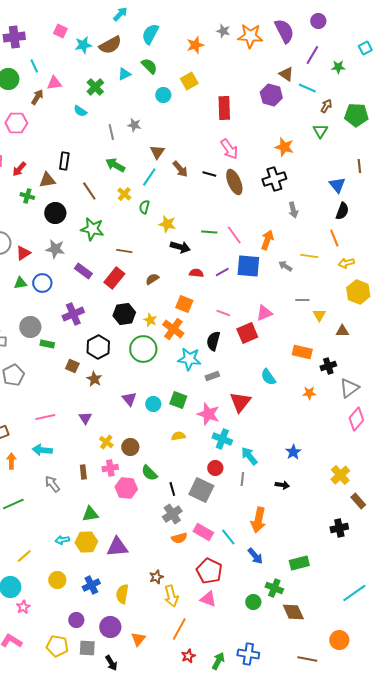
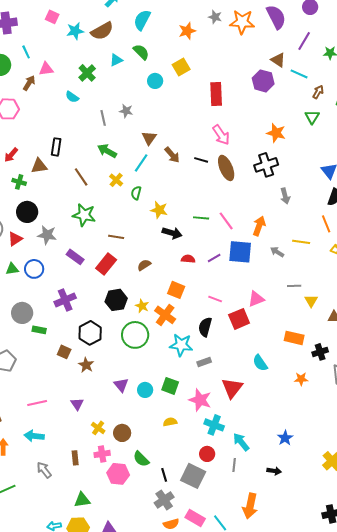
black circle: (55, 213) -> (27, 212), moved

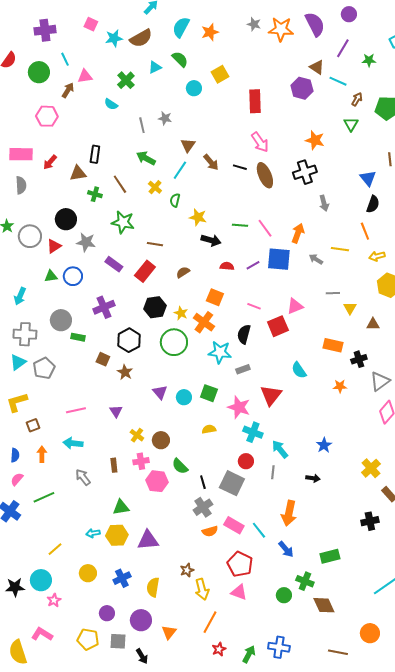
orange star: (187, 31) -> (210, 32), moved
green cross: (19, 182) -> (95, 194), moved

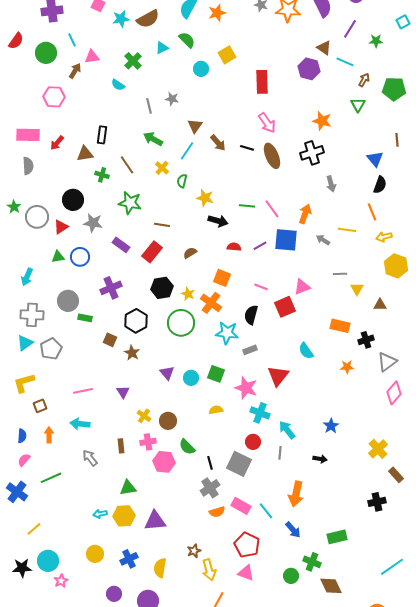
yellow line: (55, 549) -> (34, 529), moved

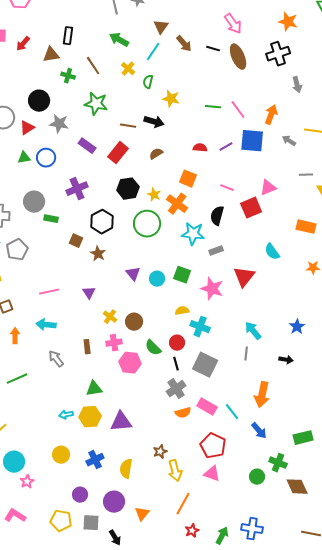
black arrow: (218, 221) -> (154, 122), moved
cyan cross: (260, 413) -> (200, 327), moved
red circle: (253, 442) -> (177, 343), moved

